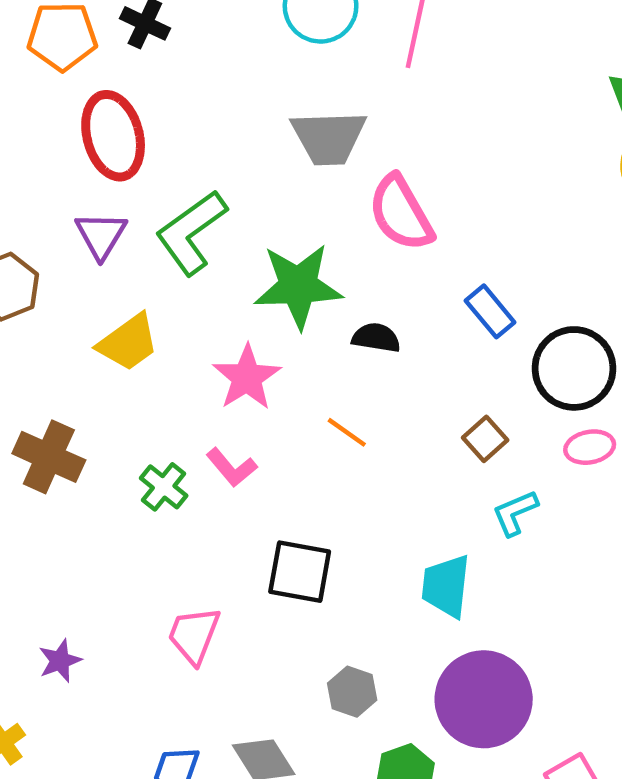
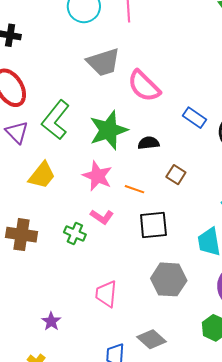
orange line: (347, 432) -> (135, 189), moved
brown square: (485, 439) -> (176, 175), moved
black square: (300, 572) -> (153, 225), moved
gray hexagon: (352, 692) -> (169, 279), moved, size x1.6

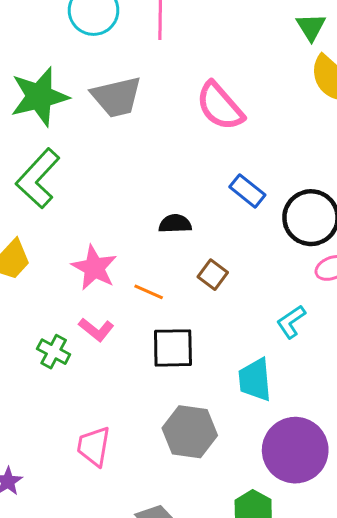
pink semicircle: (144, 86) -> (220, 106), moved
green star: (108, 130) -> (39, 97), moved

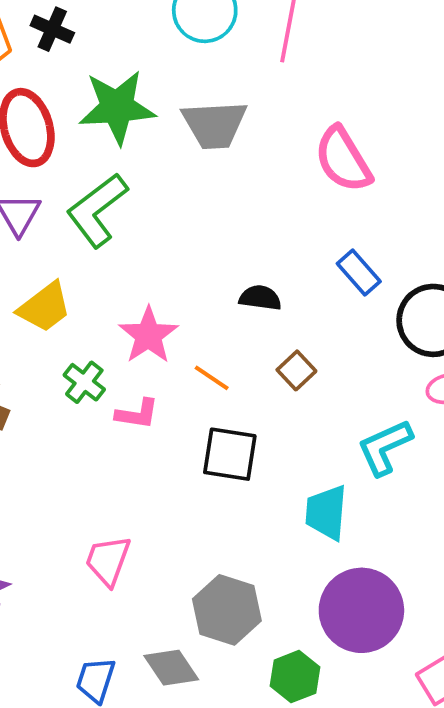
cyan L-shape: (291, 322) -> (385, 447), size x1.4
pink L-shape: (96, 330) -> (137, 414), turned -40
green cross: (54, 352) -> (84, 382), moved
gray hexagon: (190, 432) -> (227, 610), moved

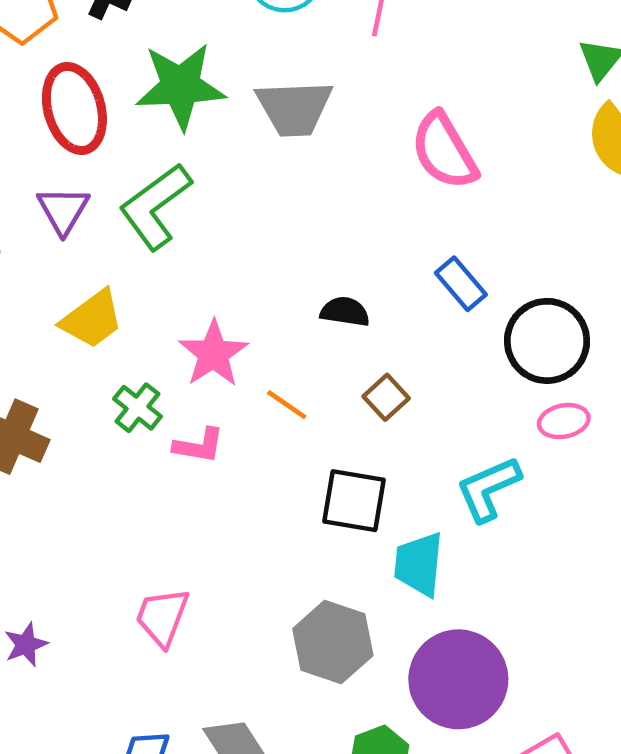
black square: (230, 454) -> (354, 501), moved
gray hexagon: (227, 610) -> (333, 642), moved

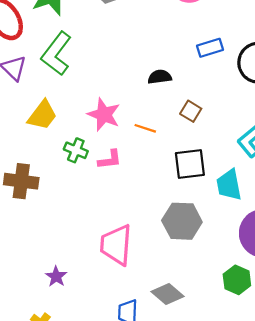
blue rectangle: (461, 284) -> (210, 48), turned -50
pink trapezoid: (162, 617) -> (116, 245), size x1.4
gray hexagon: (333, 642) -> (182, 221), moved

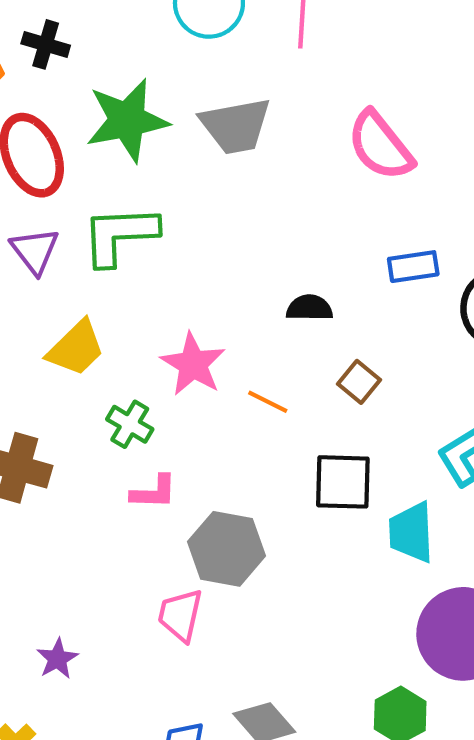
green L-shape: (56, 54) -> (120, 235), turned 42
pink L-shape: (110, 160) -> (154, 492), moved
gray hexagon: (182, 221) -> (227, 549), moved
pink trapezoid: (116, 245) -> (180, 615), size x0.7

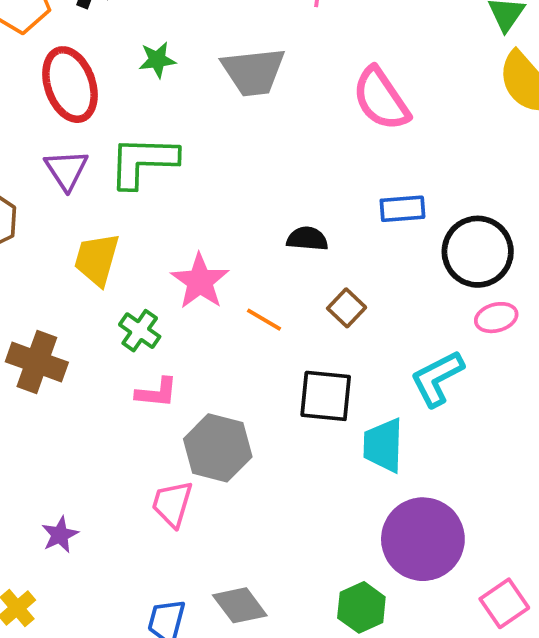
green star: (127, 120) -> (157, 60), size x0.5
yellow trapezoid: (76, 348) -> (97, 259), turned 146

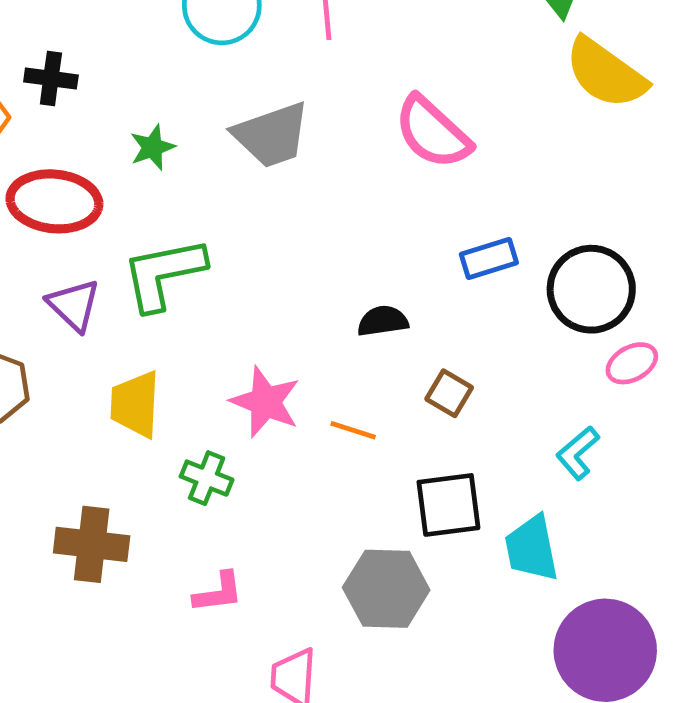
red ellipse: (70, 85) -> (54, 201), turned -52
cyan L-shape: (437, 378) -> (578, 453), size x0.7
pink L-shape: (157, 393) -> (218, 593), moved
gray hexagon: (218, 448) -> (386, 589), moved

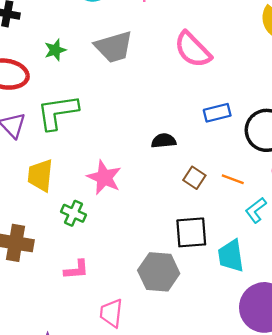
orange line: (353, 430) -> (233, 179), moved

